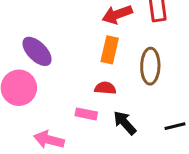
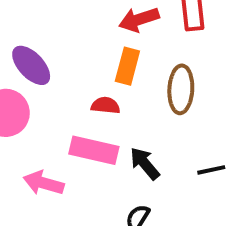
red semicircle: (105, 88) -> (106, 105), moved
pink rectangle: (86, 114) -> (94, 150), size x1.6

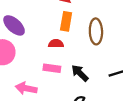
pink rectangle: (94, 150) -> (52, 68), size x0.7

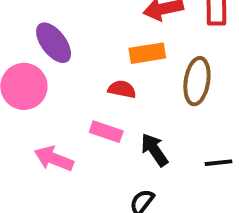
orange rectangle: (66, 21) -> (147, 53), turned 60

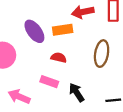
purple ellipse: (54, 43) -> (34, 31), moved
orange rectangle: (147, 53) -> (63, 30), moved

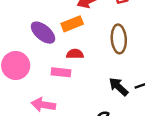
pink rectangle: (49, 82) -> (61, 72), moved
black arrow: (77, 92) -> (119, 87), moved

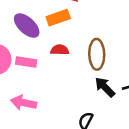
brown ellipse: (119, 39) -> (97, 54), moved
pink rectangle: (61, 72) -> (26, 62), moved

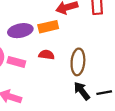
purple ellipse: (27, 25) -> (20, 31), turned -60

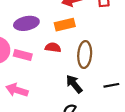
orange rectangle: (48, 27) -> (65, 25), moved
black arrow: (82, 91) -> (74, 84), moved

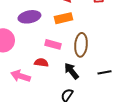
red semicircle: (53, 47) -> (41, 63), moved
pink rectangle: (23, 55) -> (53, 44), moved

